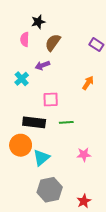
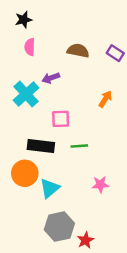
black star: (38, 22) -> (24, 20), moved
brown semicircle: (53, 43) -> (78, 51), moved, turned 66
cyan cross: (22, 79) -> (26, 94), size x1.5
red star: (84, 201) -> (85, 240), moved

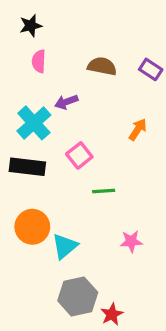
pink square: (61, 119) -> (79, 155), turned -36
black rectangle: (41, 146) -> (27, 167), moved

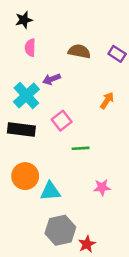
cyan triangle: (65, 246) -> (50, 191), turned 35

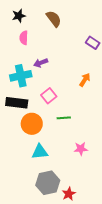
brown semicircle: (79, 51) -> (54, 19), moved, turned 42
cyan cross: (26, 95) -> (21, 76), turned 30
orange circle: (25, 176) -> (32, 124), moved

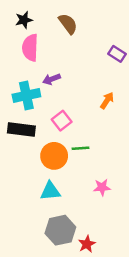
pink semicircle: (24, 38) -> (30, 48), size x1.5
orange circle: (32, 124) -> (54, 156), moved

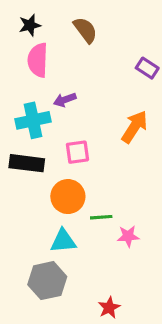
orange arrow: (107, 101) -> (135, 127), size x1.5
pink square: (62, 121) -> (77, 152), turned 30
green line: (81, 148) -> (101, 217), moved
gray hexagon: (60, 230) -> (47, 281), moved

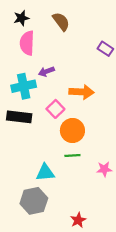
orange arrow: (135, 127) -> (82, 92), moved, turned 60
pink square: (77, 152) -> (55, 109), turned -36
orange circle: (68, 197) -> (72, 131), moved
pink star: (128, 236) -> (104, 169), moved

